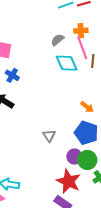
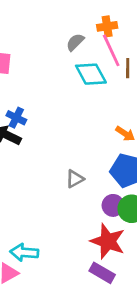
blue cross: (12, 75) -> (16, 118), moved
gray triangle: (49, 136) -> (75, 179), turned 40

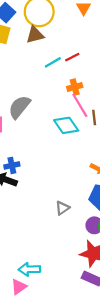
gray semicircle: (75, 42) -> (19, 107), moved, size x1.6
blue cross: (16, 118) -> (12, 165), turned -32

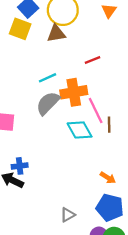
cyan line: (53, 62) -> (47, 78), moved
orange cross: (75, 87) -> (74, 92), moved, size x1.6
gray semicircle: (19, 107) -> (48, 103), moved

